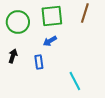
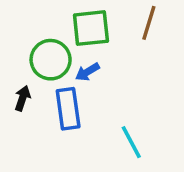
green circle: (18, 22) -> (51, 60), moved
blue rectangle: (39, 62) -> (68, 109), size x1.6

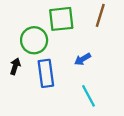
blue arrow: (87, 72) -> (83, 59), moved

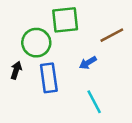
brown line: (100, 15) -> (112, 35), moved, turned 45

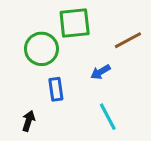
black arrow: (16, 70) -> (28, 121), moved
blue rectangle: (49, 78) -> (56, 89), size x0.7

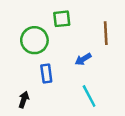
green square: (75, 23) -> (62, 19), size x0.7
brown line: (128, 40) -> (106, 33), turned -65

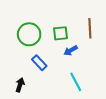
green square: (62, 19) -> (60, 33), moved
blue rectangle: (46, 73) -> (39, 63), turned -35

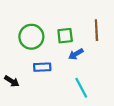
blue rectangle: (39, 63) -> (42, 67), turned -49
black arrow: (20, 85) -> (12, 81), moved, turned 104

